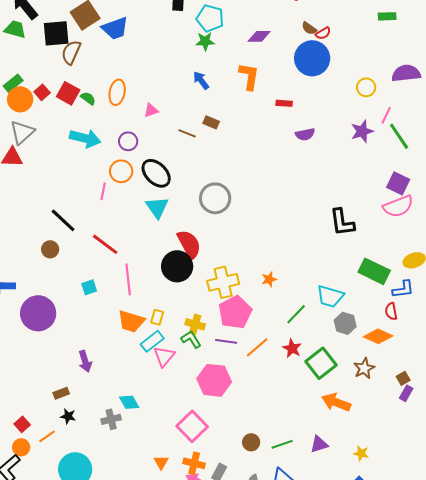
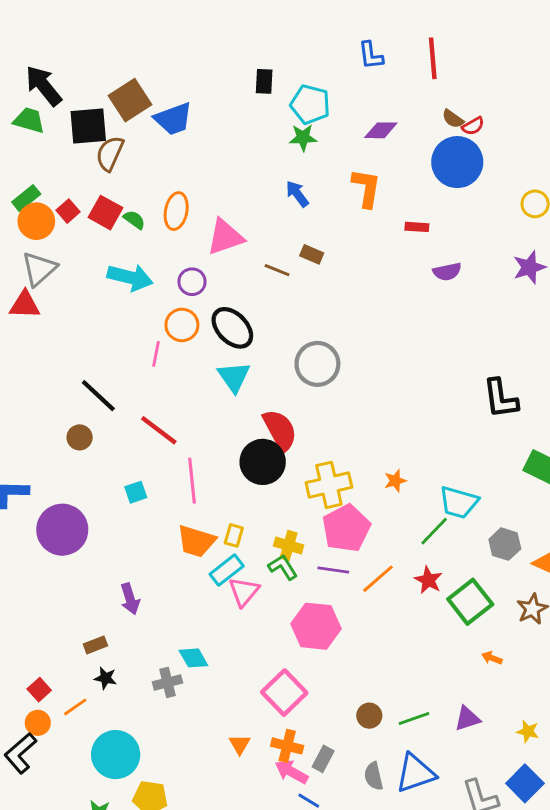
pink triangle: (151, 110) -> (225, 237), size x1.8
cyan trapezoid: (330, 296) -> (459, 502), moved
orange arrow: (336, 402) -> (492, 658), size x0.5

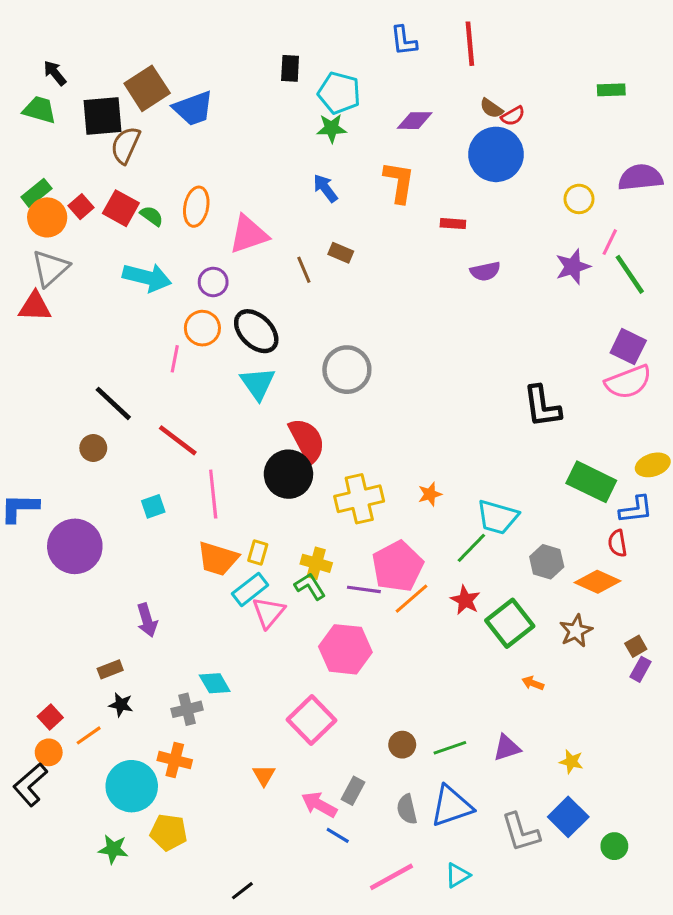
black arrow: (44, 86) -> (55, 73), size x0.6
brown line: (277, 270) -> (304, 270), turned 45
pink pentagon: (346, 528) -> (398, 566), moved
orange cross: (287, 746) -> (175, 760), moved

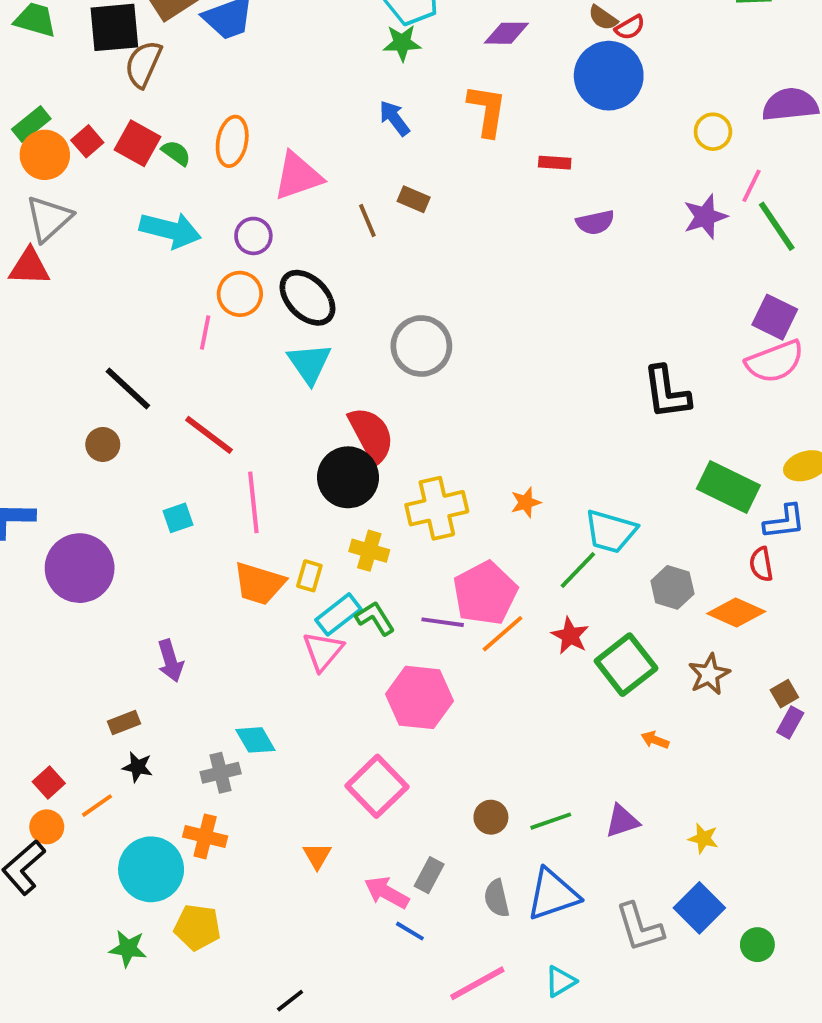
yellow cross: (316, 563) -> (369, 551), moved
cyan rectangle: (250, 589) -> (338, 614), moved

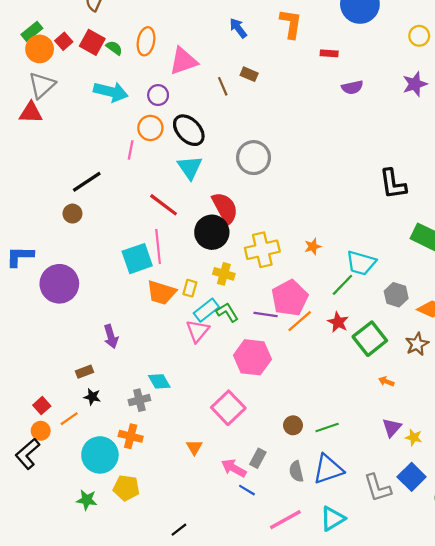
black line: (128, 388) -> (87, 182), turned -76
red line: (209, 435) -> (164, 205), moved
cyan square: (178, 518) -> (137, 259), moved, size x1.8
purple triangle: (622, 821) -> (392, 428), moved, turned -30
cyan triangle: (560, 981) -> (333, 519), size x1.4

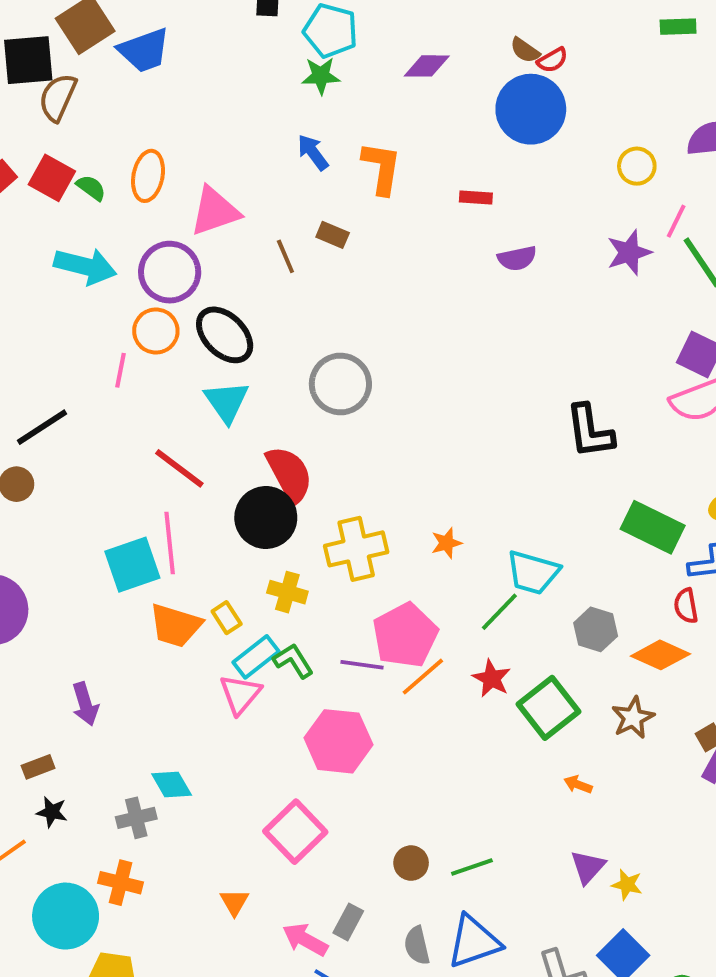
orange L-shape: (291, 24) -> (382, 168), moved
purple circle: (158, 95) -> (170, 272), size x1.6
yellow rectangle: (190, 288) -> (227, 618), turned -49

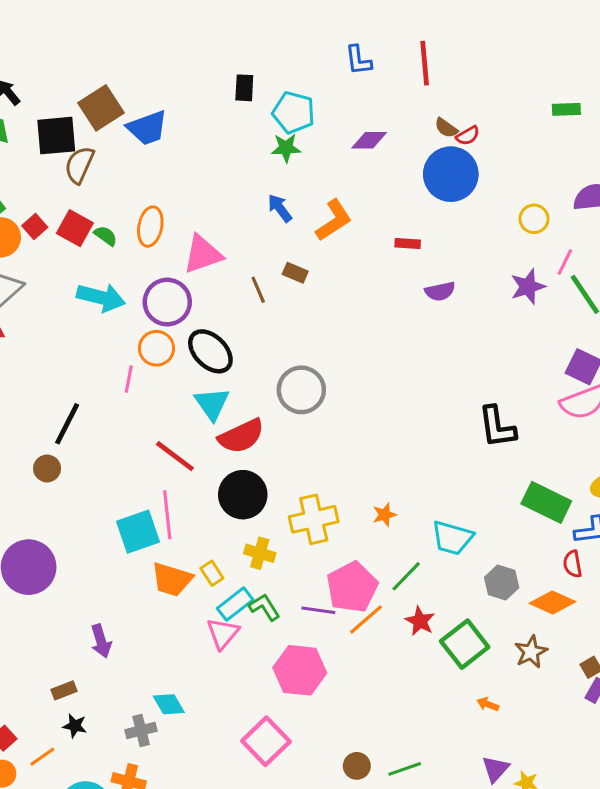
orange L-shape: (382, 168) -> (334, 220), turned 48
black line: (42, 427) -> (67, 424), turned -30
red semicircle: (289, 474) -> (241, 436), moved, turned 93
green line: (499, 612) -> (406, 576), moved

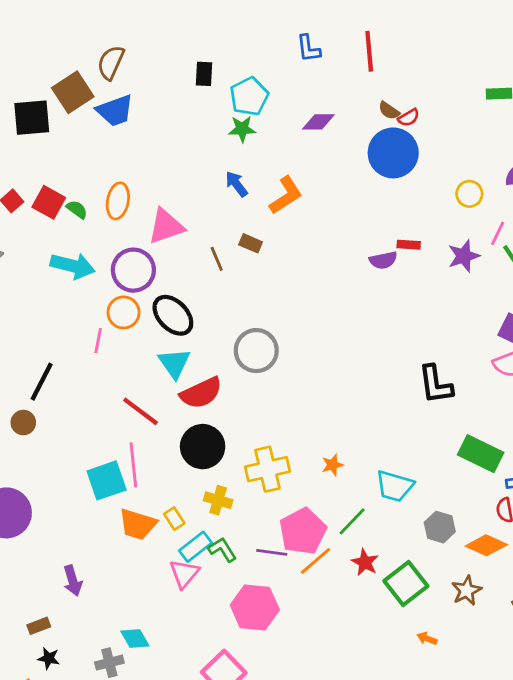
cyan pentagon: (294, 112) -> (249, 96), turned 30
brown semicircle: (79, 165) -> (111, 63), moved
red rectangle: (408, 243) -> (409, 245), moved

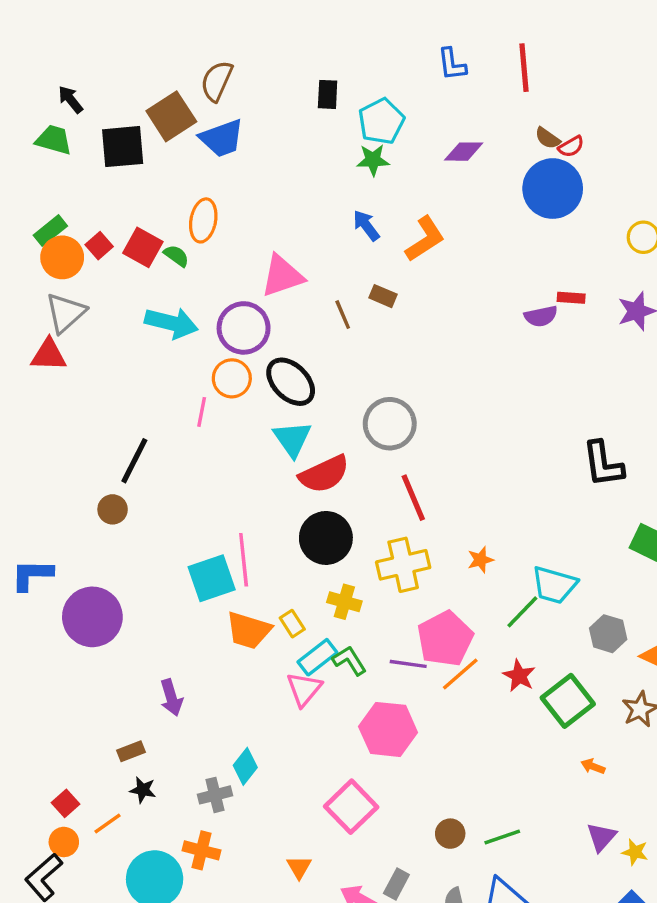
orange ellipse: (118, 201) -> (203, 220), moved
red line: (140, 411) -> (413, 498), moved, turned 30
green line: (352, 521) -> (522, 612), moved
cyan diamond: (135, 639) -> (245, 766), turned 68

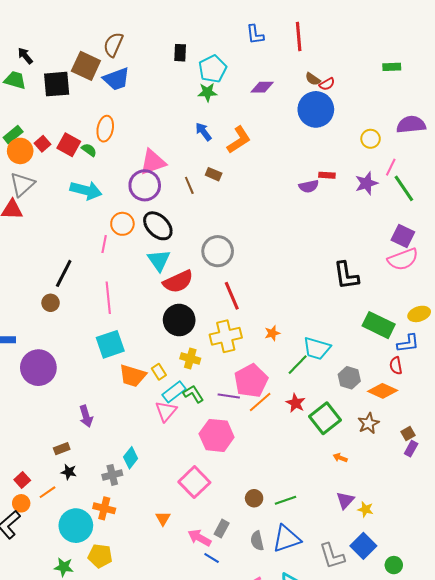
brown square: (171, 116) -> (86, 66), turned -32
purple circle: (244, 328) -> (145, 185), moved
pink line: (244, 560) -> (108, 298), moved

